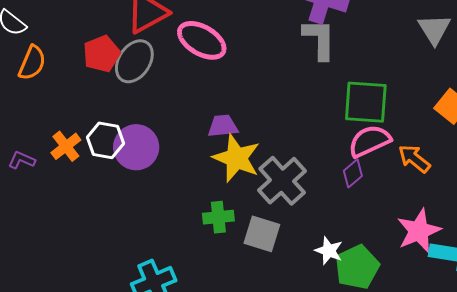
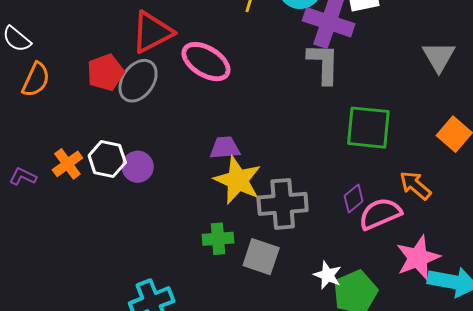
pink semicircle: (370, 141) -> (380, 214), moved
purple circle: (136, 147) -> (138, 167), size x0.7
gray cross: (282, 181) -> (283, 204), turned 36

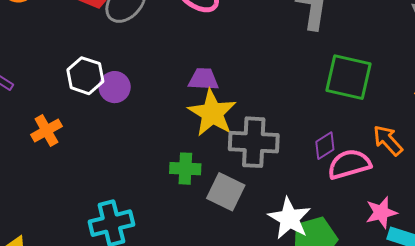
orange cross: (67, 164) -> (46, 130), moved
pink star: (418, 258) -> (381, 213), size x0.7
white star: (327, 275) -> (289, 218), size x1.5

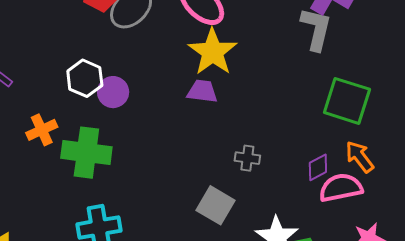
yellow star: (212, 113) -> (213, 52), moved
orange arrow: (388, 140) -> (360, 157), moved
gray cross: (254, 142) -> (247, 158), size x0.5
green cross: (185, 169) -> (86, 153), moved, size x1.6

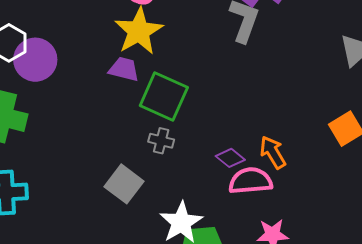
purple circle: (113, 92) -> (35, 60), size x1.4
green square: (347, 101) -> (164, 97), moved
purple diamond: (318, 167) -> (230, 158), turned 60

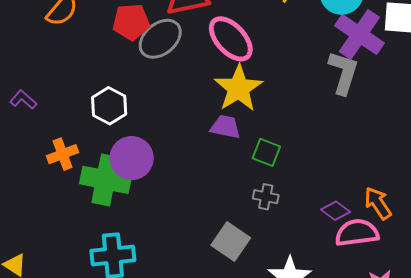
purple circle: (35, 60) -> (132, 158), moved
green square: (164, 97) -> (266, 152), size x0.6

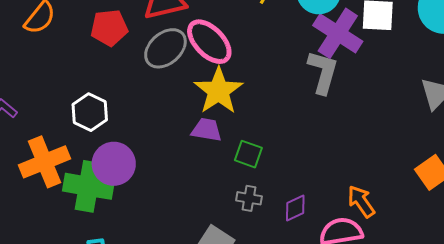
gray ellipse: (160, 39) -> (165, 48), moved
orange cross: (63, 154) -> (45, 162), size x1.6
purple diamond: (336, 211) -> (295, 208), moved, turned -60

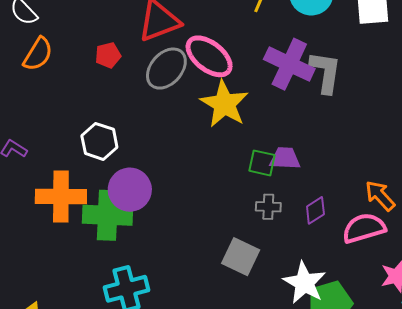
red pentagon: (109, 28) -> (108, 55), size x0.7
purple cross: (338, 33) -> (289, 64), moved
purple trapezoid: (207, 130) -> (285, 158), moved
orange cross: (45, 162) -> (61, 197), turned 30

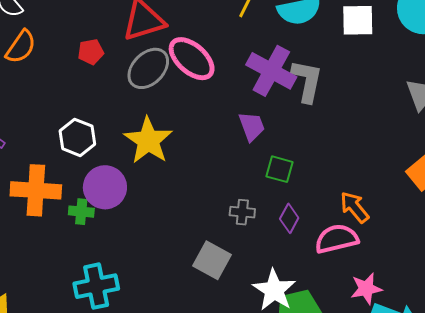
yellow star: (224, 104) -> (148, 140), moved
purple trapezoid: (285, 158) -> (252, 126), moved, turned 64
green square: (262, 163) -> (280, 169), moved
purple diamond: (315, 210) -> (289, 218), turned -32
green cross: (107, 215) -> (81, 212), size x0.5

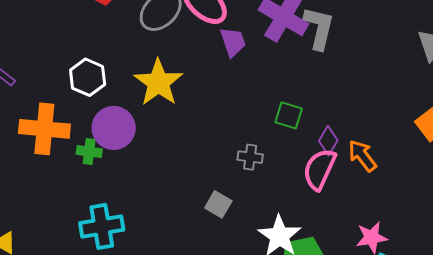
purple trapezoid: (252, 126) -> (233, 42), moved
purple diamond: (289, 218) -> (328, 141), moved
pink semicircle: (337, 239) -> (320, 169), moved, turned -54
gray square: (212, 260) -> (218, 204), size x0.7

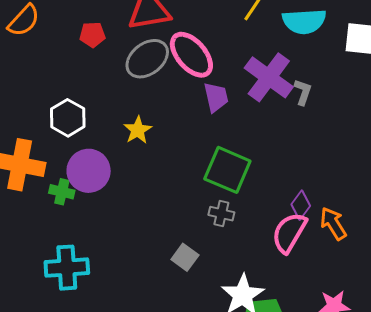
gray L-shape: (319, 28) -> (303, 92), size x0.6
yellow star: (158, 83) -> (138, 130), size x0.6
green square: (289, 115) -> (227, 170), moved, size x1.6

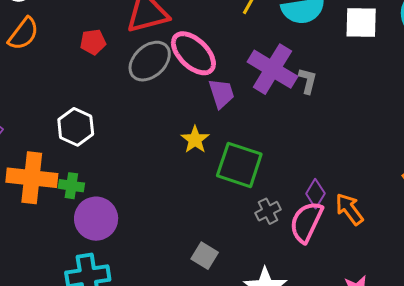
yellow star: (138, 130) -> (195, 140), moved
purple circle: (89, 171) -> (96, 219), moved
green cross: (62, 192) -> (71, 186), moved
gray cross: (221, 214) -> (268, 211), moved, turned -35

